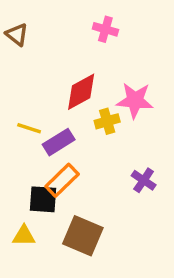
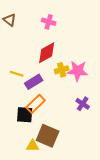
pink cross: (105, 29) -> (49, 22), moved
pink star: (135, 100) -> (78, 71), moved
yellow triangle: (24, 236) -> (33, 146), moved

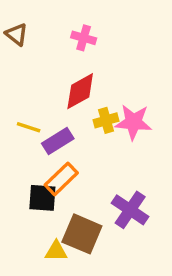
purple cross: (83, 104) -> (130, 210), moved, size x1.5

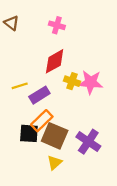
yellow cross: (106, 120) -> (72, 81), turned 35
yellow line: (29, 127) -> (20, 86), turned -35
brown square: (82, 234) -> (55, 136), moved
yellow triangle: (56, 251) -> (55, 163), moved, turned -42

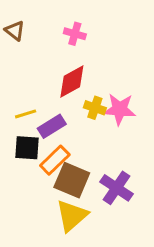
black square: (29, 133) -> (27, 148), moved
yellow triangle: (55, 163) -> (72, 216), size x1.6

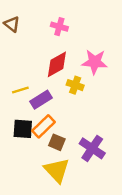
pink star: (120, 109) -> (95, 62), moved
black square: (27, 148) -> (23, 129), moved
brown square: (72, 180) -> (57, 142), size x0.6
yellow triangle: (72, 216) -> (57, 170), turned -32

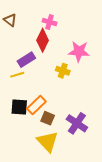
red diamond: (57, 64) -> (43, 40), moved, turned -35
purple rectangle: (41, 100) -> (26, 60), moved

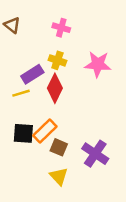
red diamond: (43, 40) -> (55, 88), moved
yellow cross: (63, 71) -> (57, 60), moved
yellow triangle: (48, 142) -> (59, 176), size x0.7

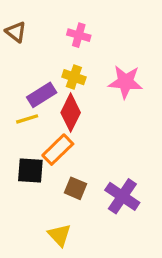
orange rectangle: (45, 131) -> (58, 150), moved
yellow triangle: (59, 176) -> (59, 235), moved

